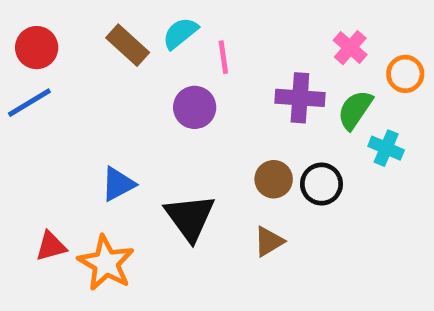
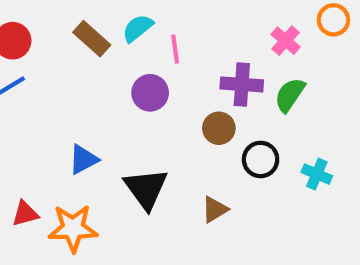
orange circle: (405, 74) -> (333, 20), moved
cyan cross: (386, 148) -> (317, 174), moved
brown circle: (274, 179) -> (219, 128), moved
orange star: (106, 263) -> (73, 228), turned -30

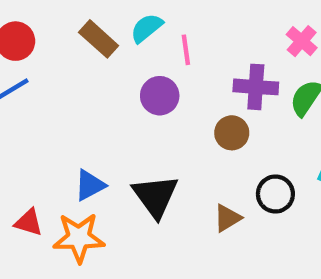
blue triangle: (83, 159) -> (90, 185), moved
black circle: (261, 159) -> (275, 194), moved
red triangle: (25, 214) -> (29, 222), turned 32

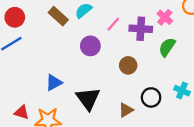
pink line: (186, 50) -> (113, 24), moved, turned 49
purple cross: (256, 87) -> (141, 29), moved
blue triangle: (90, 185) -> (54, 83), moved

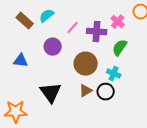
brown circle: (128, 65) -> (86, 64), size x1.5
blue triangle: (54, 83) -> (21, 61), moved, turned 35
cyan cross: (182, 91) -> (114, 74), moved
brown triangle: (126, 110) -> (86, 91), moved

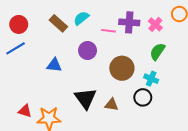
pink line: (73, 28) -> (108, 31), turned 56
purple cross: (97, 32) -> (129, 22), moved
brown triangle: (86, 91) -> (112, 105), moved, turned 40

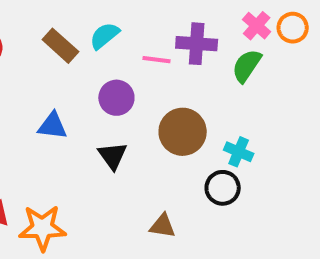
pink cross: (155, 24) -> (257, 26), moved
green semicircle: (157, 52) -> (247, 66), moved
black triangle: (85, 98) -> (112, 156), moved, size x0.7
brown triangle: (112, 105) -> (163, 226), moved

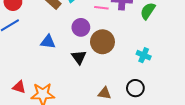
brown circle: (183, 132) -> (102, 42), moved
black circle: (223, 188) -> (135, 88), moved

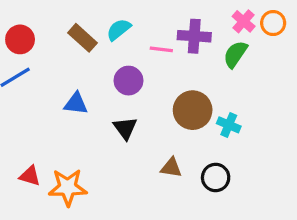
brown circle: (102, 42) -> (193, 110), moved
brown triangle: (105, 93) -> (171, 168), moved

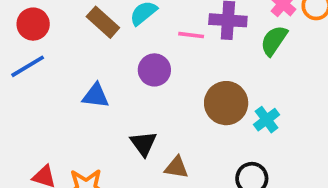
cyan cross: (229, 125) -> (267, 120), turned 30
black triangle: (125, 128) -> (143, 144), moved
brown triangle: (171, 168) -> (176, 167), moved

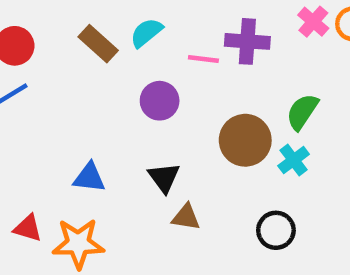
green semicircle: (274, 41) -> (302, 112), moved
blue triangle: (96, 96) -> (89, 178), moved
black triangle: (143, 144) -> (164, 178), moved

